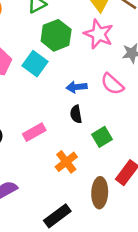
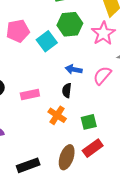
pink semicircle: (112, 84) -> (102, 76), turned 72
green square: (102, 137) -> (89, 122), moved
orange cross: (66, 162) -> (57, 115), moved, turned -36

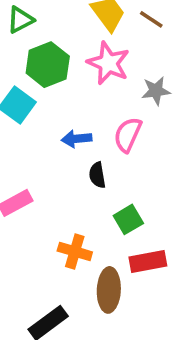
black semicircle: (67, 90) -> (97, 175), moved
orange cross: (57, 115) -> (75, 251), moved
red rectangle: (93, 148) -> (148, 261), turned 42

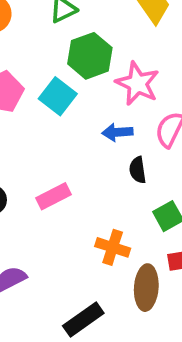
pink star: (108, 63) -> (137, 84), moved

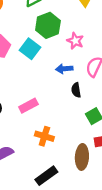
pink star: (137, 84) -> (75, 41), size x0.7
orange cross: (113, 247) -> (44, 136), moved

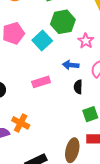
pink rectangle: (28, 106) -> (41, 82), moved
orange cross: (44, 136) -> (21, 123), moved

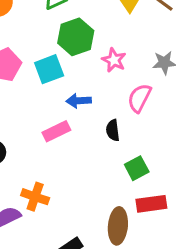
cyan square: (42, 41) -> (49, 69), turned 30
blue arrow: (71, 65) -> (79, 101), moved

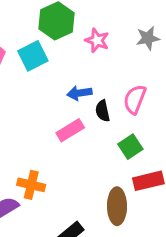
pink semicircle: (139, 98) -> (135, 99), moved
blue arrow: (79, 101) -> (79, 93), moved
pink rectangle: (56, 131) -> (70, 130), moved

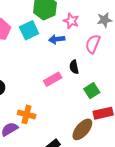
blue arrow: (79, 93) -> (57, 39), moved
pink semicircle: (135, 99) -> (93, 44), moved
brown ellipse: (117, 206) -> (82, 129), turned 40

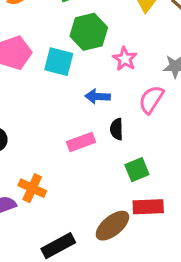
cyan square: (29, 30) -> (59, 62), turned 30
blue arrow: (57, 39) -> (98, 96), moved

